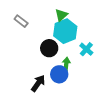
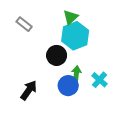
cyan cross: (86, 49) -> (99, 80), moved
black arrow: (38, 83) -> (29, 90), moved

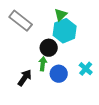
gray rectangle: (24, 24) -> (21, 21), size x1.6
green arrow: (76, 74) -> (43, 64), moved

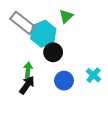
cyan hexagon: (65, 31) -> (43, 34), moved
green arrow: (43, 64) -> (28, 70), moved

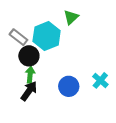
gray rectangle: (23, 23) -> (18, 37), moved, size x0.7
black circle: (53, 52) -> (29, 56), moved

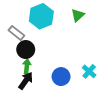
green triangle: (71, 17) -> (78, 15), moved
cyan hexagon: (47, 36) -> (41, 16), moved

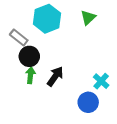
blue circle: (61, 77) -> (88, 102), moved
black arrow: (26, 81) -> (55, 76), moved

